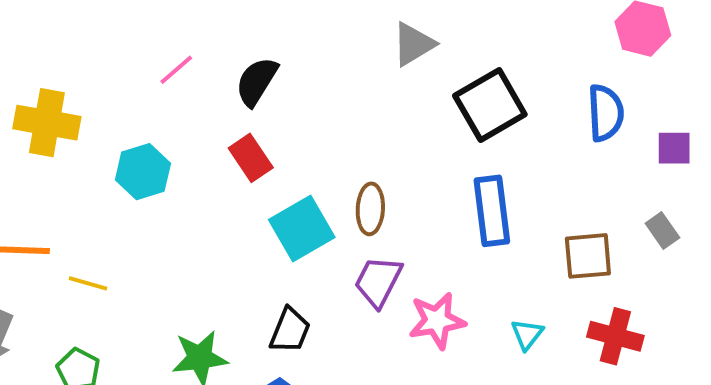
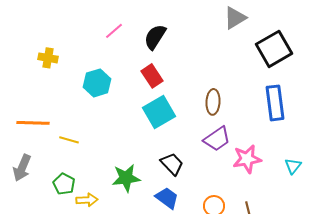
yellow cross: (47, 123) -> (48, 58), size x0.6
cyan square: (302, 228) -> (159, 112), moved
purple trapezoid: (378, 281) -> (217, 139), turned -152
black trapezoid: (290, 330) -> (172, 164), turned -65

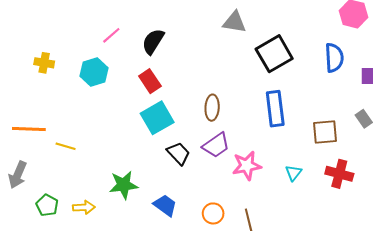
gray triangle: (235, 18) -> (234, 22), turned 40
cyan hexagon: (97, 83) -> (94, 72), moved
black trapezoid: (172, 164) -> (178, 153), moved
green pentagon: (64, 184) -> (47, 205), moved

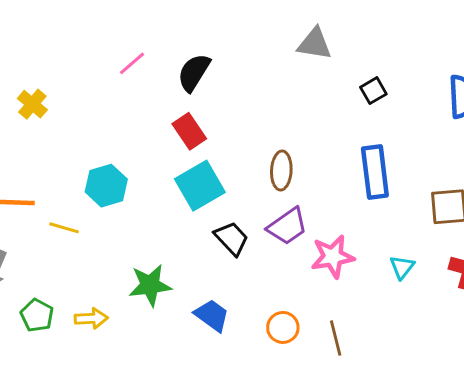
black square: (274, 54) -> (373, 91), size x0.5
yellow cross: (44, 63) -> (32, 104), turned 30
cyan hexagon: (94, 72) -> (106, 186), moved

